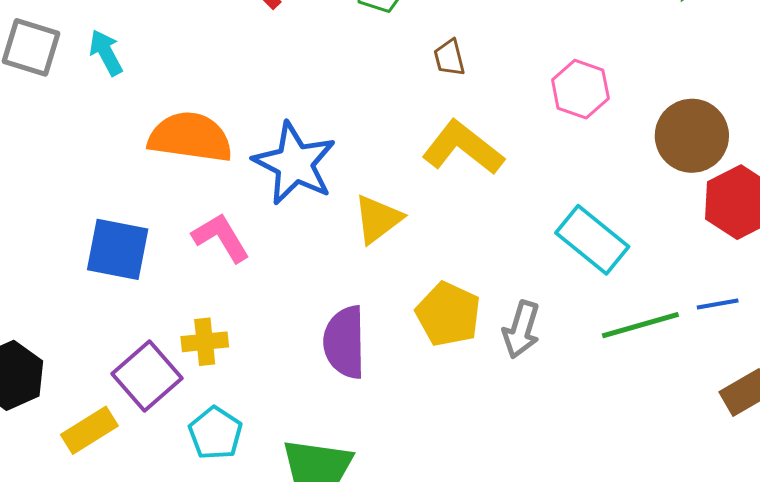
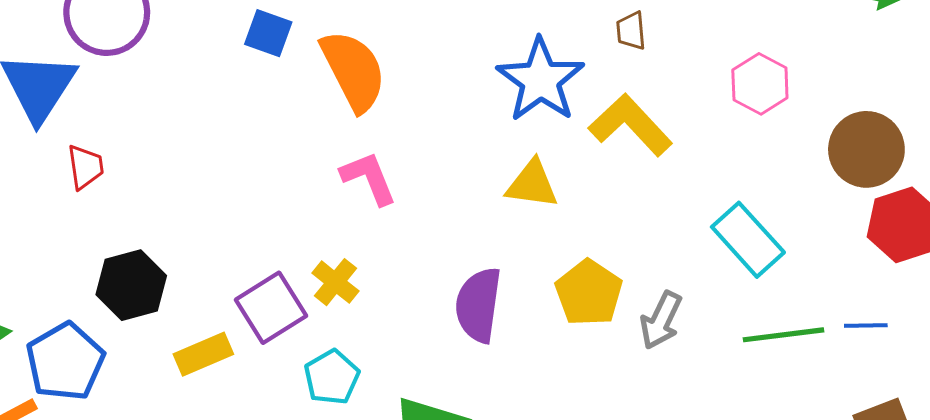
orange semicircle: (190, 137) -> (353, 71), turned 46
blue star: (295, 163) -> (540, 80), moved
yellow triangle: (378, 219) -> (532, 184), turned 36
blue square: (118, 249) -> (268, 33), moved, size x0.7
yellow cross: (205, 342) -> (335, 282), turned 36

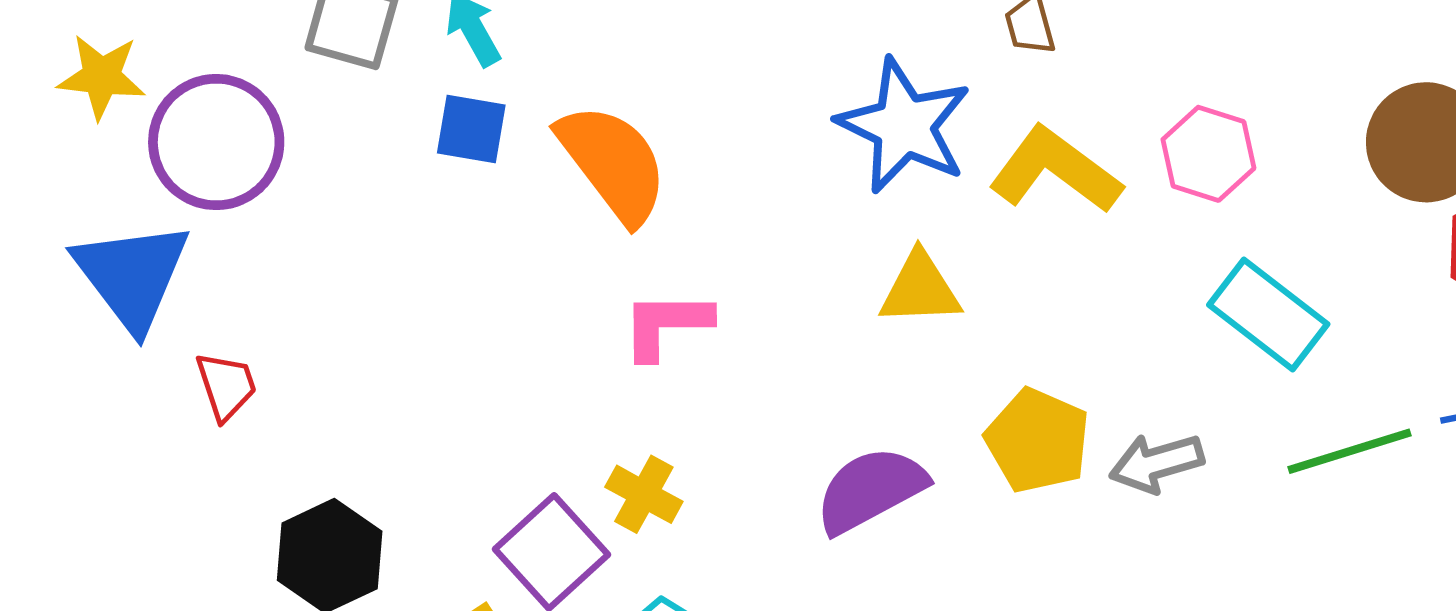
pink hexagon: (760, 84) -> (1208, 154), moved
pink L-shape: (369, 178) -> (666, 325), turned -58
purple semicircle: (478, 305) -> (871, 490), turned 64
gray arrow: (661, 320) -> (1156, 463), turned 58

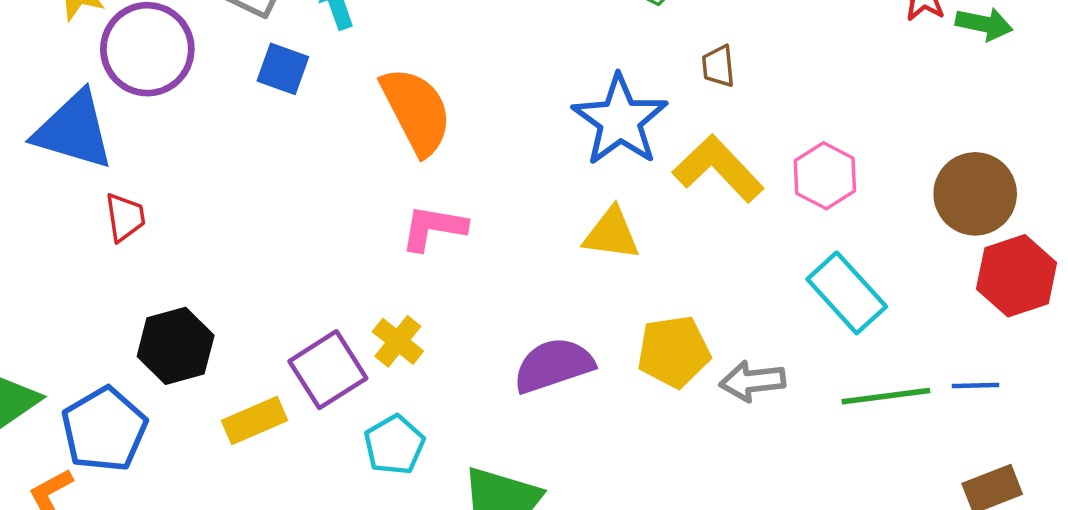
blue square: (471, 129) -> (283, 69), moved
blue triangle: (132, 275) -> (74, 130), turned -46
yellow pentagon: (1038, 441) -> (674, 352), turned 30

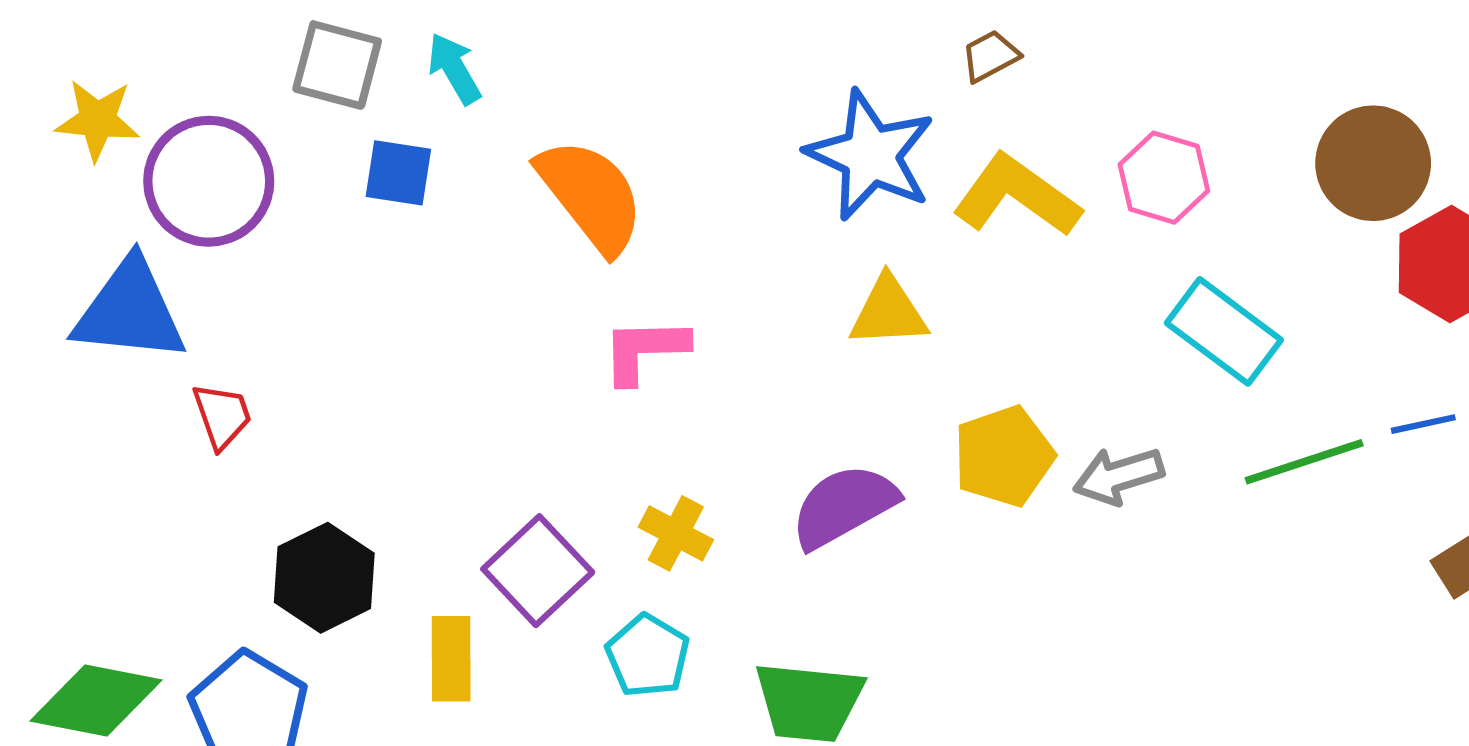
brown trapezoid: (718, 66) -> (990, 56), turned 78
yellow cross: (398, 341) -> (676, 533), moved
yellow rectangle: (255, 420) -> (451, 659), turned -56

